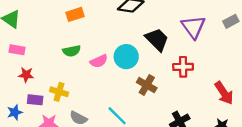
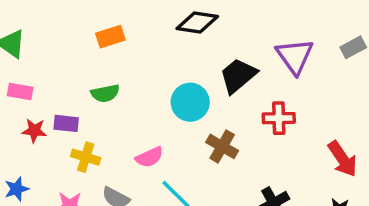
black trapezoid: (157, 40) -> (238, 76), turned -85
pink semicircle: (99, 61) -> (149, 157), moved
purple rectangle: (35, 100) -> (66, 123), moved

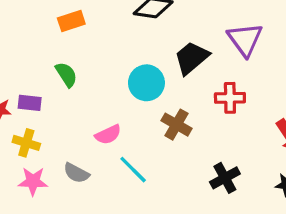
green semicircle: (105, 93) -> (66, 74), turned -112
yellow cross: (86, 157) -> (26, 143), moved

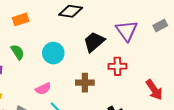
cyan circle: (146, 83) -> (53, 53), moved
brown cross: (177, 125) -> (85, 83), turned -30

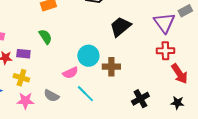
purple triangle: (127, 31) -> (164, 23), moved
cyan circle: (53, 53) -> (88, 56), moved
red cross: (117, 66) -> (165, 51), moved

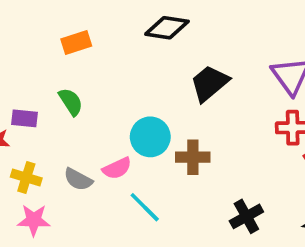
purple rectangle: (23, 54) -> (24, 118), moved
gray semicircle: (51, 96) -> (78, 179), moved

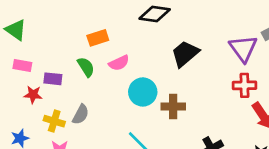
orange rectangle: (76, 43) -> (98, 38), moved
pink semicircle: (117, 168) -> (119, 63), moved
gray semicircle: (78, 179) -> (81, 114), moved, turned -90

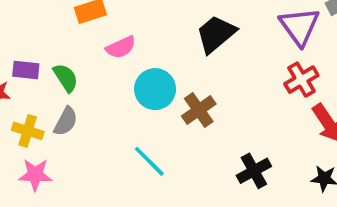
green semicircle: (86, 67) -> (66, 78), moved
red cross: (245, 85) -> (301, 80), turned -30
brown cross: (173, 107) -> (199, 110), turned -35

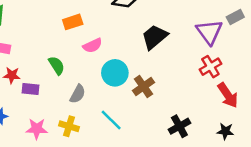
purple rectangle: (26, 70) -> (30, 89), moved
gray semicircle: (66, 121) -> (78, 94), moved
yellow cross: (28, 131) -> (69, 126), moved

